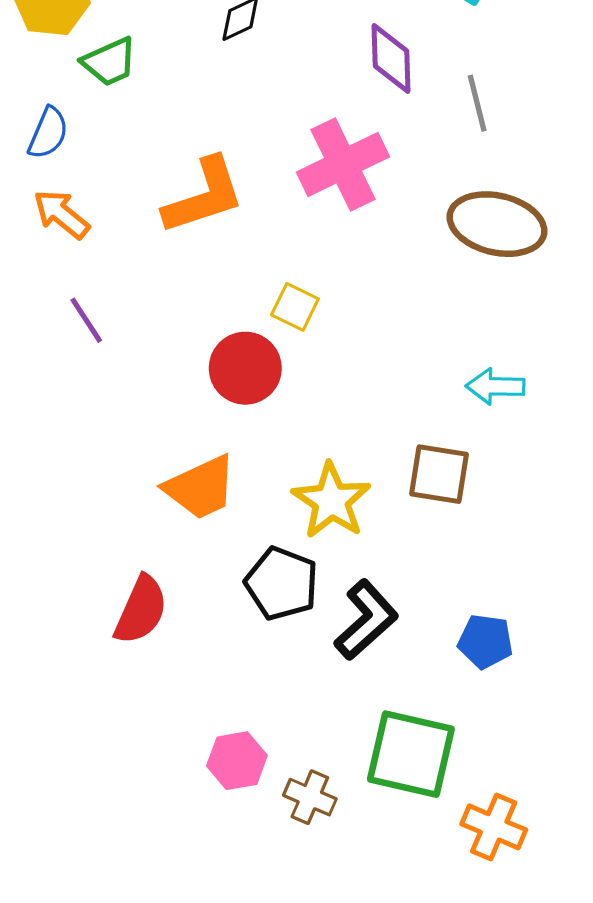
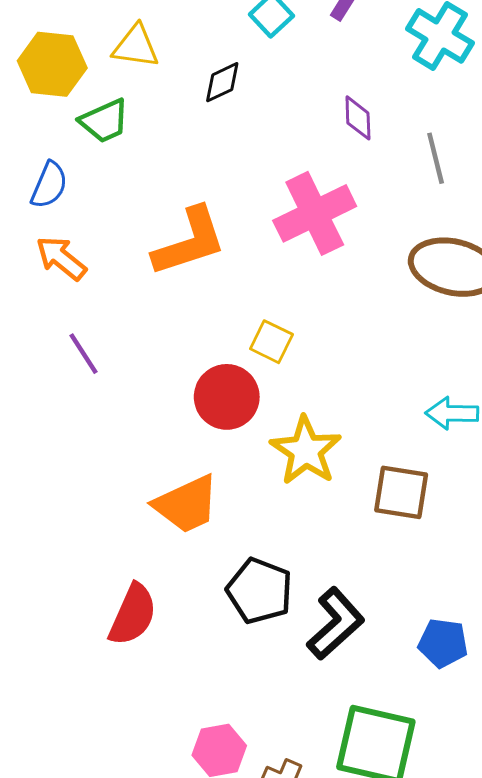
purple diamond: (391, 58) -> (358, 118), size x0.7
yellow star: (331, 501) -> (306, 451), moved

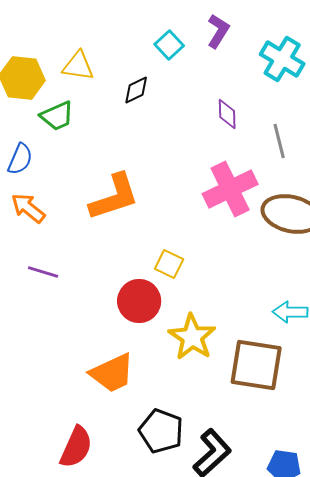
pink cross: (315, 213) -> (230, 189), moved
purple line: (84, 354) -> (43, 272), turned -40
brown square: (401, 492) -> (256, 365), size x1.4

